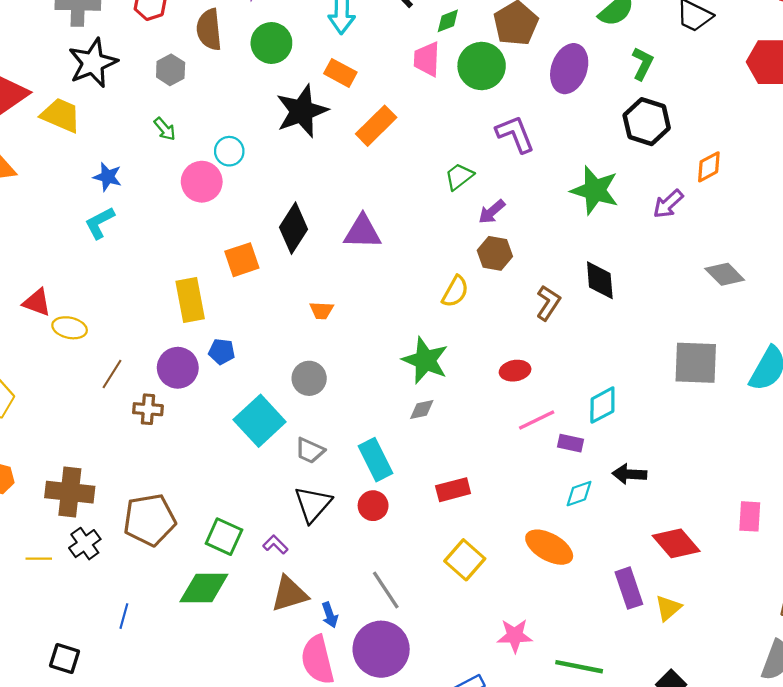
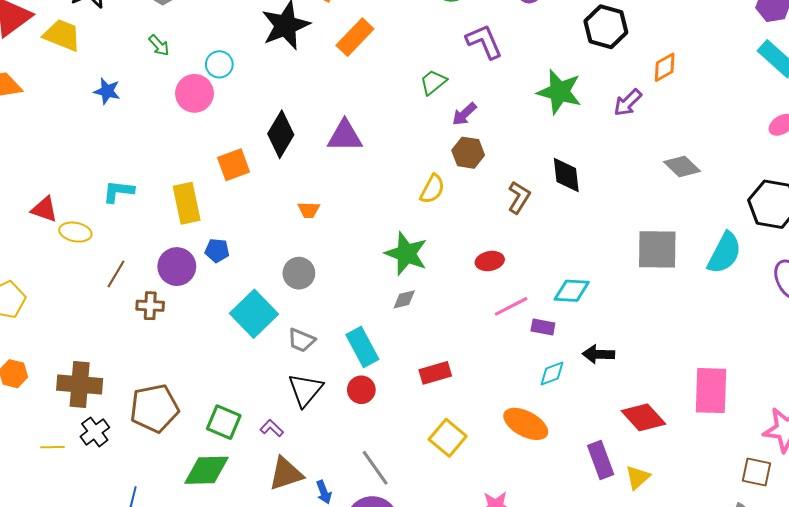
cyan L-shape: (100, 223) -> (118, 192), moved, turned 36
cyan diamond: (602, 405) -> (572, 291), turned 33
pink rectangle: (750, 516) -> (711, 391), size x1.6

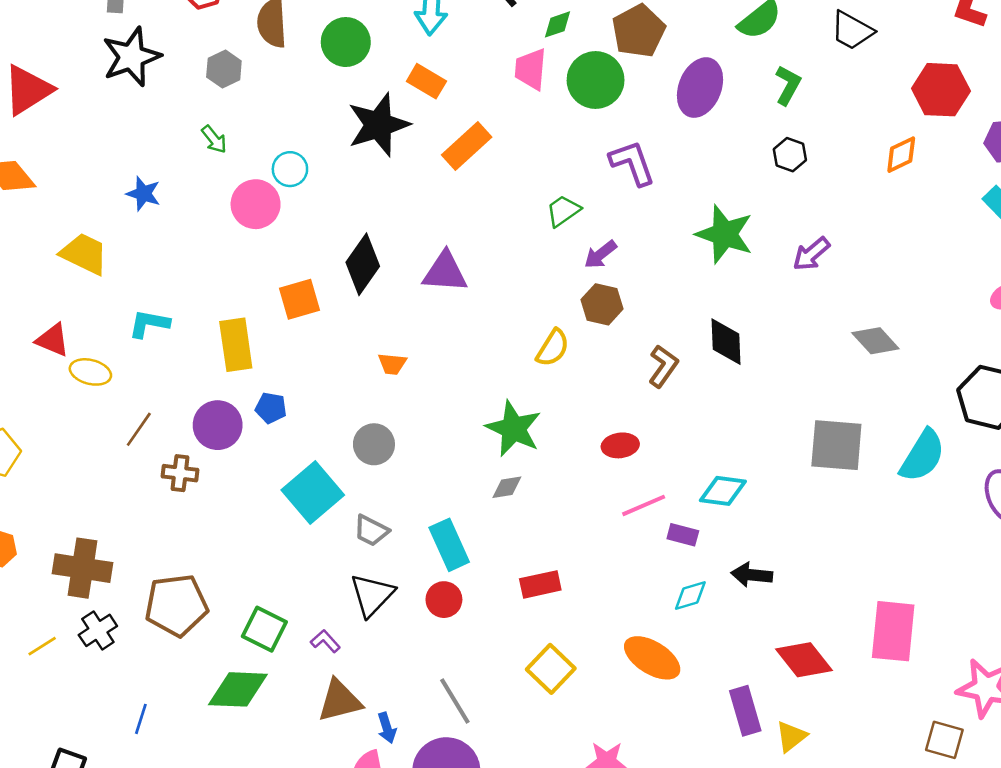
black hexagon: (606, 27) -> (790, 155), size x0.6
yellow trapezoid: (62, 35) -> (84, 254), moved
orange diamond: (665, 67) -> (901, 155), moved
yellow line: (52, 447) -> (42, 646), turned -35

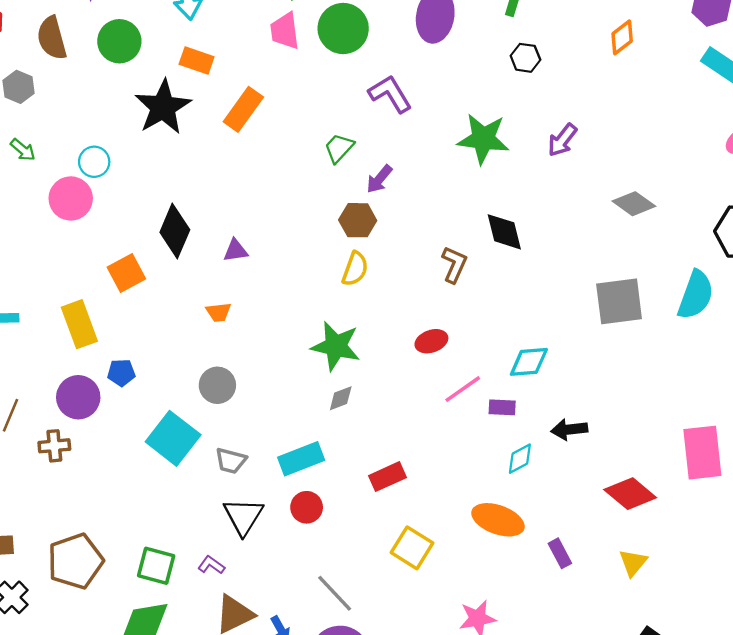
purple triangle: (445, 272) -> (236, 251), moved, size x0.6
brown hexagon: (602, 304) -> (358, 220), moved
cyan rectangle: (449, 545) -> (301, 459), turned -75
purple rectangle: (745, 711) -> (560, 553), moved, size x0.7

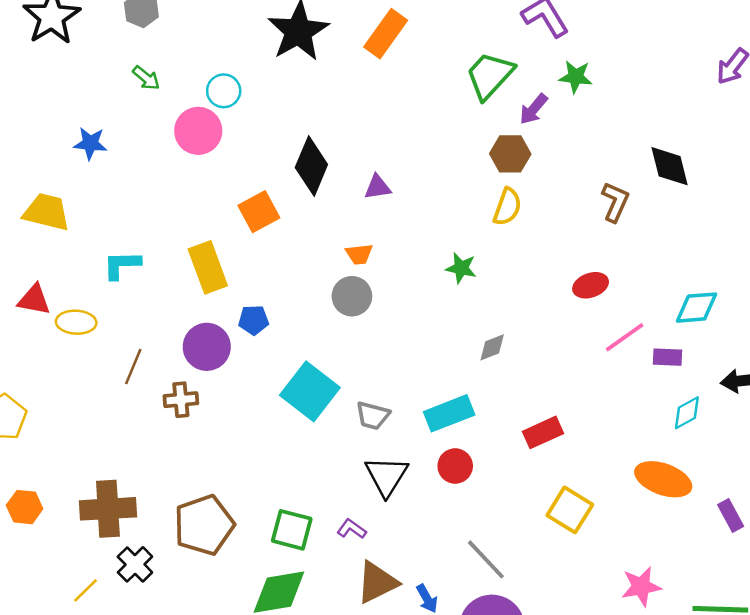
green star: (483, 139) -> (576, 77), moved, size x0.6
green trapezoid: (339, 148) -> (490, 75), size x1.5
green star: (336, 346) -> (461, 268), moved, size x0.6
gray circle: (217, 385) -> (352, 296), moved

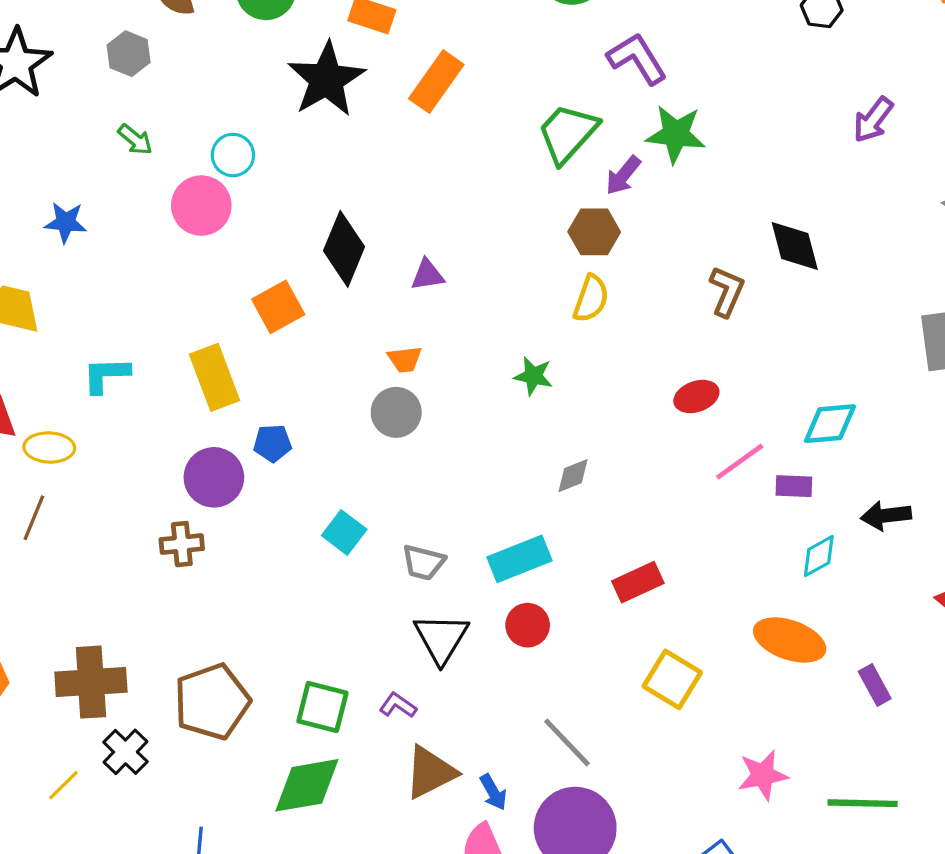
green star: (576, 77) -> (676, 134), size x1.4
brown line: (133, 367) -> (34, 518), moved
cyan square: (310, 391) -> (344, 532), size x0.6

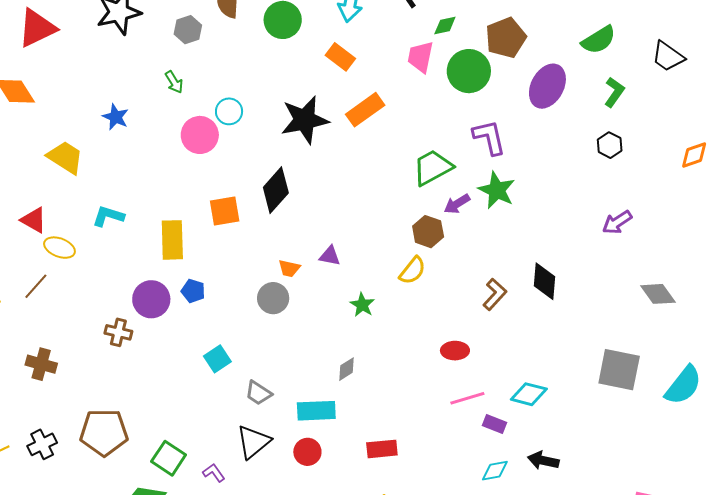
black star: (326, 79) -> (305, 120), moved
purple triangle: (427, 275) -> (330, 256), moved
gray diamond: (573, 476) -> (346, 369), moved, turned -30
brown cross: (91, 682) -> (41, 364), moved, size x0.7

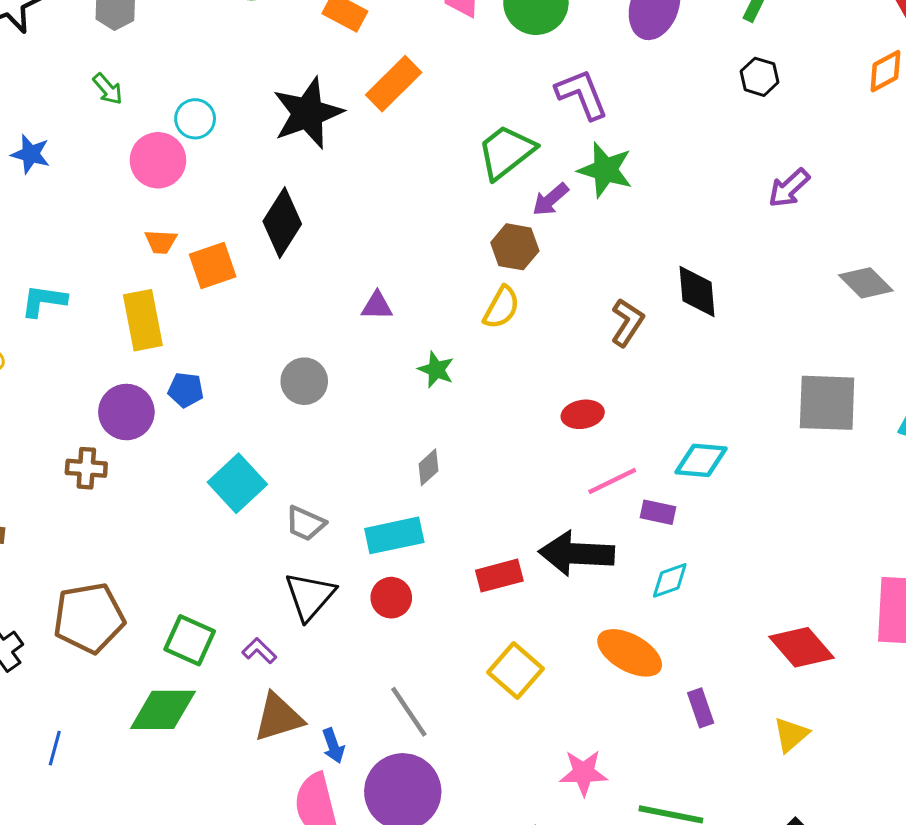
orange trapezoid: (289, 268) -> (161, 242), moved
cyan square: (217, 359) -> (237, 483), size x1.4
black arrow: (543, 460) -> (576, 554), moved, size x1.6

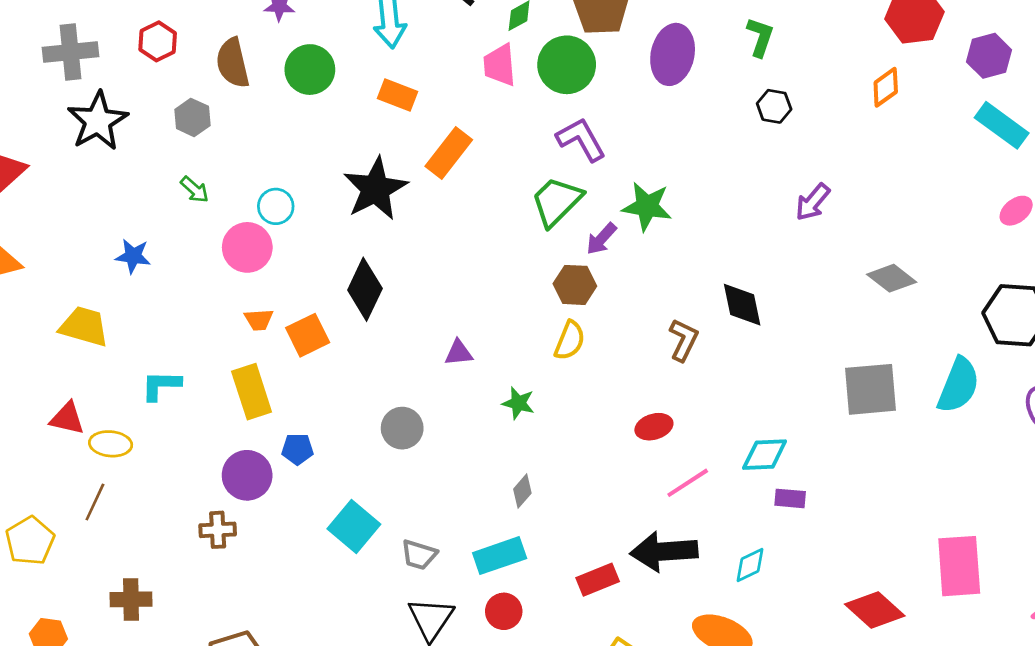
purple L-shape: (582, 94) -> (581, 139), moved
purple rectangle: (658, 512) -> (790, 498), moved

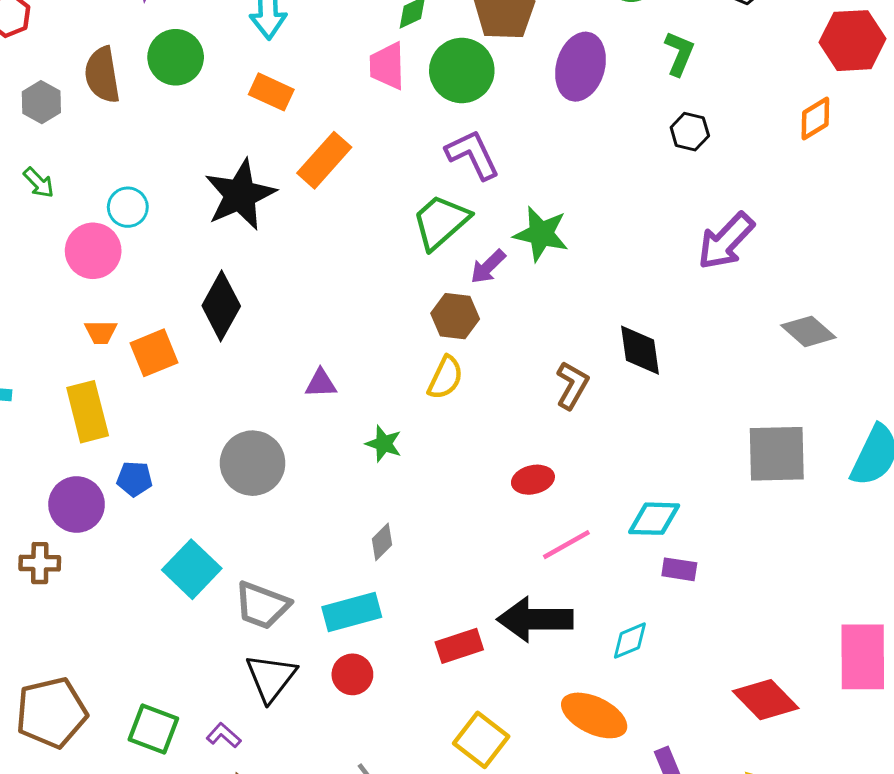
brown semicircle: (233, 63) -> (102, 75), moved
purple arrow: (813, 202) -> (726, 241), size x1.4
gray circle: (402, 428) -> (253, 463), size x1.4
gray trapezoid: (419, 555) -> (262, 605), size x1.4

